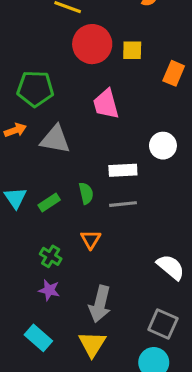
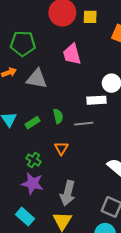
white rectangle: (123, 170) -> (97, 100), moved
purple star: (49, 290) -> (32, 183), size x1.5

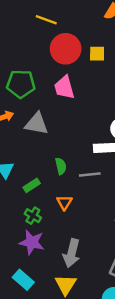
pink trapezoid: (72, 54) -> (64, 87), moved
green rectangle: (32, 123) -> (32, 185), moved

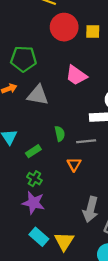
pink trapezoid: (64, 87) -> (76, 75), moved, turned -40
orange triangle: (64, 202) -> (74, 164), moved
gray arrow: (72, 253) -> (90, 209), moved
cyan rectangle: (23, 280) -> (39, 237), moved

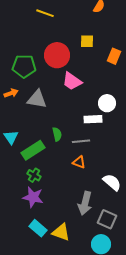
red circle: (64, 27) -> (57, 55), moved
green rectangle: (33, 151) -> (33, 150), size x1.6
orange triangle: (74, 164) -> (79, 162), moved, turned -40
yellow triangle: (64, 241) -> (61, 232), turned -42

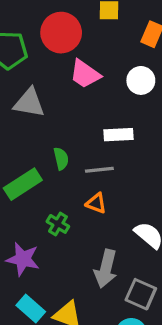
white circle: (107, 103) -> (141, 80), moved
green cross: (34, 175) -> (58, 224), moved

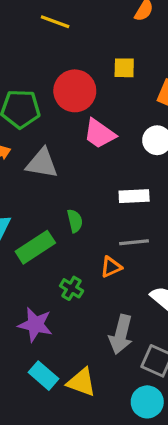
gray line: (99, 170) -> (134, 242), moved
orange triangle: (96, 203) -> (111, 267), turned -45

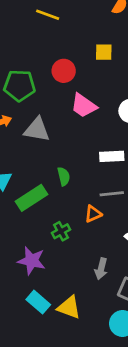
red circle: (75, 91) -> (64, 71), size x0.7
green cross: (72, 288) -> (61, 231), turned 30
gray arrow: (121, 334) -> (101, 269), size x0.7

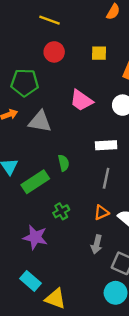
red circle: (64, 71) -> (54, 52), moved
gray line: (112, 194) -> (106, 178), turned -72
orange triangle: (93, 214) -> (101, 213), moved
cyan rectangle: (38, 302) -> (31, 281), moved
yellow triangle: (69, 307) -> (55, 299), moved

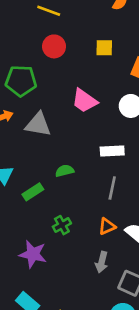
green semicircle: (64, 163) -> (65, 171), turned -91
green rectangle: (35, 182) -> (33, 192), size x0.7

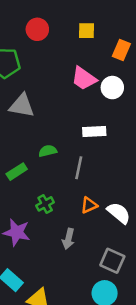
pink trapezoid: (84, 101) -> (84, 78), moved
gray line: (112, 188) -> (79, 168), moved
gray arrow: (102, 262) -> (68, 239), moved

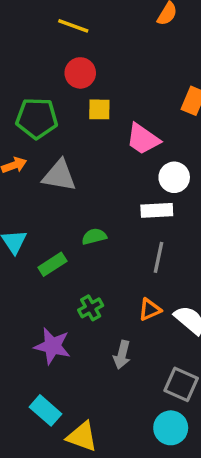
yellow square: (86, 31) -> (99, 109), moved
white circle: (112, 88) -> (174, 177), moved
gray line: (79, 168) -> (159, 257), moved

